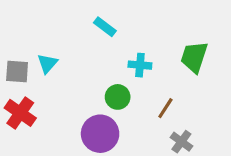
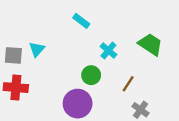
green trapezoid: (194, 57) -> (150, 44), turned 105
cyan cross: (140, 65) -> (108, 50), turned 35
red cross: (20, 113) -> (16, 88), turned -30

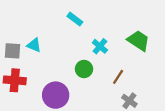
cyan triangle: (37, 49) -> (34, 45), turned -49
purple circle: (78, 104) -> (56, 95), moved

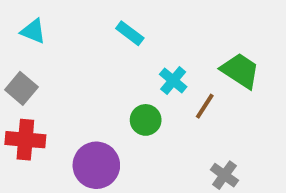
cyan triangle: (34, 45) -> (33, 31), moved
gray square: (12, 51) -> (21, 88), turned 36
brown line: (118, 77) -> (205, 106), moved

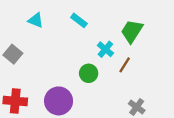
cyan triangle: (33, 31) -> (36, 20), moved
green trapezoid: (240, 71) -> (132, 31), moved, turned -90
red cross: (25, 140) -> (15, 101), moved

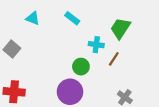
cyan cross: (105, 49) -> (96, 45), turned -32
purple circle: (59, 101) -> (70, 92), moved

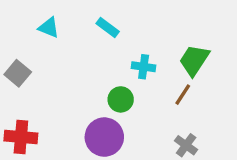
green trapezoid: (120, 28) -> (194, 60), moved
brown line: (114, 59) -> (183, 95), moved

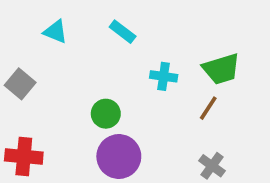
green trapezoid: (194, 60) -> (221, 69), turned -140
green circle: (121, 99) -> (106, 114), moved

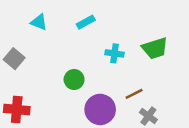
cyan rectangle: (123, 32) -> (86, 22), turned -66
brown line: (208, 108) -> (134, 94), moved, turned 30
purple circle: (119, 157) -> (100, 109), moved

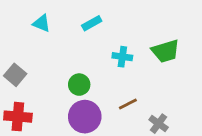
gray square: (14, 59) -> (15, 75), moved
brown line: (134, 94) -> (128, 104), moved
purple circle: (100, 109) -> (85, 117), moved

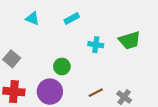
brown line: (128, 104) -> (96, 93), moved
purple circle: (85, 117) -> (50, 92), moved

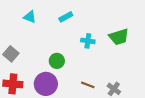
brown line: (96, 93) -> (88, 85), turned 48

